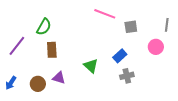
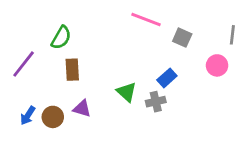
gray square: (131, 27) -> (182, 38), turned 32
gray cross: (127, 76) -> (156, 102), moved
blue arrow: (11, 83) -> (28, 116), moved

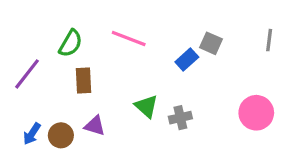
pink line: (146, 19) -> (129, 38), moved
pink circle: (217, 65) -> (256, 113), moved, size x1.4
blue rectangle: (167, 78) -> (187, 59), moved

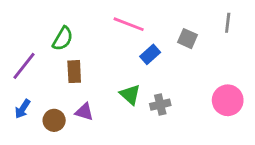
pink line: (129, 38) -> (129, 24), moved
gray line: (269, 40) -> (228, 23), moved
blue rectangle: (187, 59) -> (150, 54), moved
blue arrow: (32, 134) -> (23, 109), moved

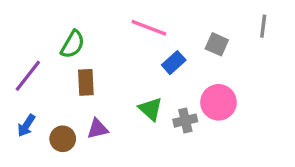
pink circle: (228, 100) -> (218, 102), moved
purple triangle: (84, 112) -> (98, 129), turned -30

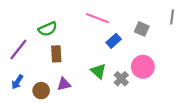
green semicircle: (73, 44) -> (48, 29), turned 36
gray cross: (185, 121) -> (121, 79), turned -32

